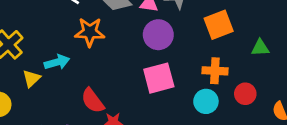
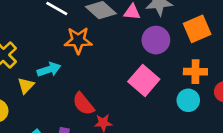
purple circle: (158, 35) -> (156, 40), moved
pink square: (159, 78) -> (144, 80), turned -32

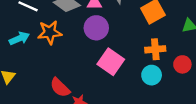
purple circle: (156, 40) -> (96, 28), moved
cyan arrow: (49, 70) -> (19, 38), moved

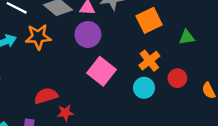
orange cross: (155, 49) -> (149, 61), turned -36
red semicircle: (60, 87) -> (46, 96), turned 115

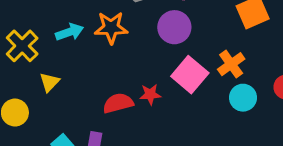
orange cross: (149, 61) -> (231, 64), moved
red star: (65, 113) -> (150, 94), moved

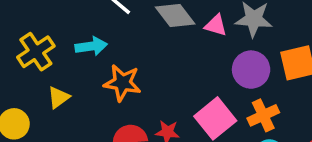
purple circle: (174, 27) -> (251, 70), moved
orange star: (111, 28) -> (122, 83), moved

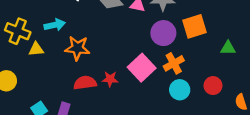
yellow cross: (36, 52) -> (18, 31), turned -30
yellow triangle: (59, 97) -> (36, 49), moved, turned 35

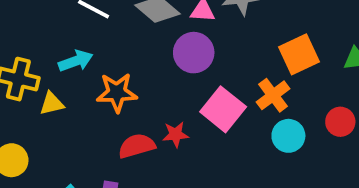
orange square: (195, 26) -> (299, 54), moved
purple circle: (163, 33) -> (194, 53), moved

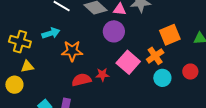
yellow triangle: (52, 104) -> (27, 66), moved

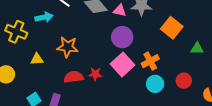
purple circle: (114, 31) -> (122, 37), moved
cyan arrow: (51, 33) -> (44, 17), moved
orange square: (170, 35) -> (172, 28), moved, turned -35
yellow triangle: (27, 66) -> (37, 59), moved

